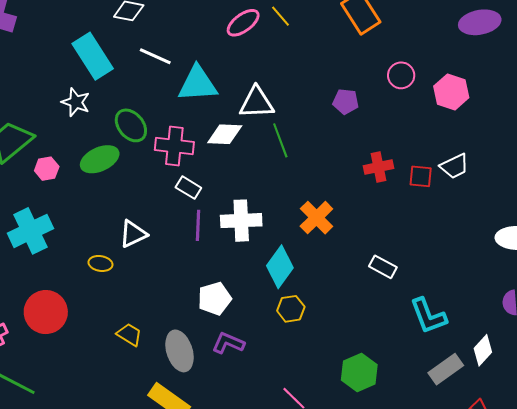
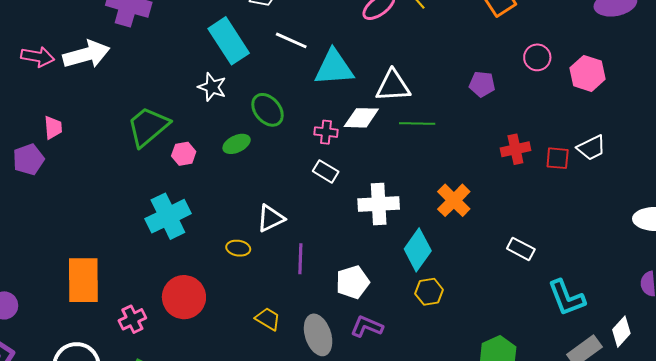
green line: (280, 140) -> (417, 124), turned -68
pink cross: (174, 146) -> (326, 132), moved, size x0.6
green ellipse: (100, 159) -> (237, 144), size x0.7
purple line: (198, 225) -> (300, 259), moved

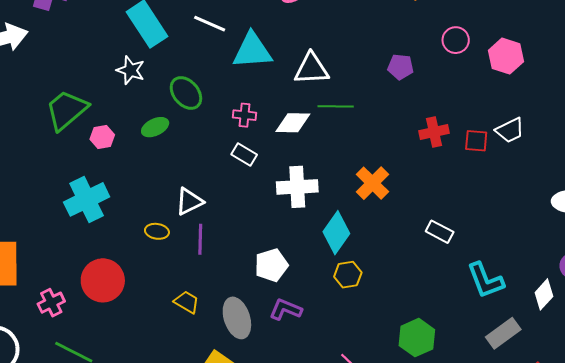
white diamond: (361, 118) -> (293, 123), moved
purple line: (300, 259) -> (200, 239), moved
white diamond: (621, 332) -> (544, 294), moved

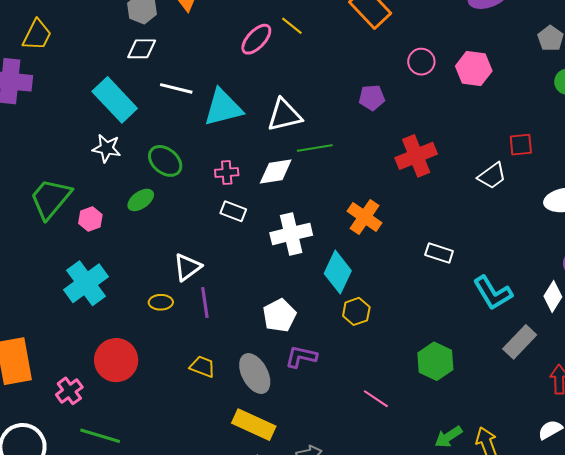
white trapezoid: (510, 130) -> (492, 176), moved
red cross: (434, 132) -> (416, 156), size x1.4
red square: (476, 141) -> (521, 145), moved

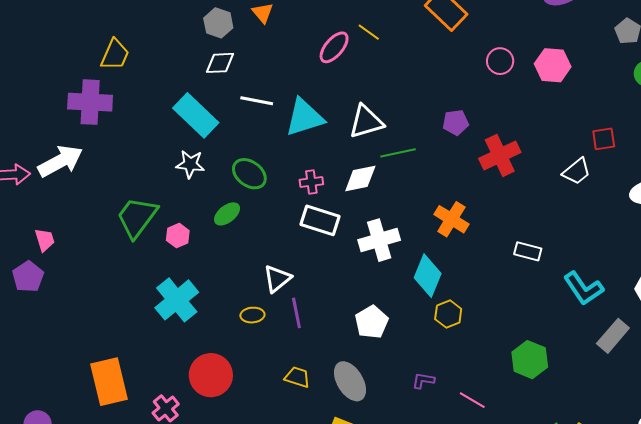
purple pentagon: (372, 98) -> (456, 122), moved
white rectangle: (233, 211) -> (320, 220), size x1.5
purple L-shape: (301, 357) -> (423, 381), moved, size x0.7

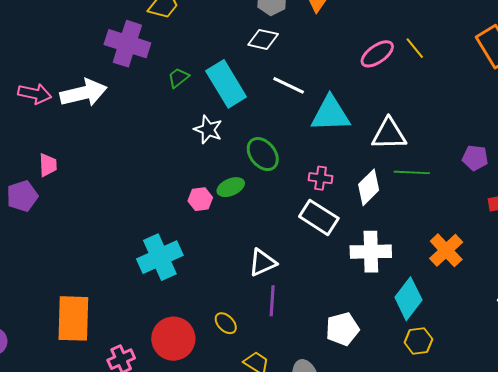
white diamond: (360, 178) -> (369, 187), turned -48
green trapezoid: (137, 217) -> (178, 78), moved, size x0.5
pink hexagon: (178, 236) -> (200, 199), moved
yellow ellipse: (252, 315) -> (226, 323), moved, turned 35

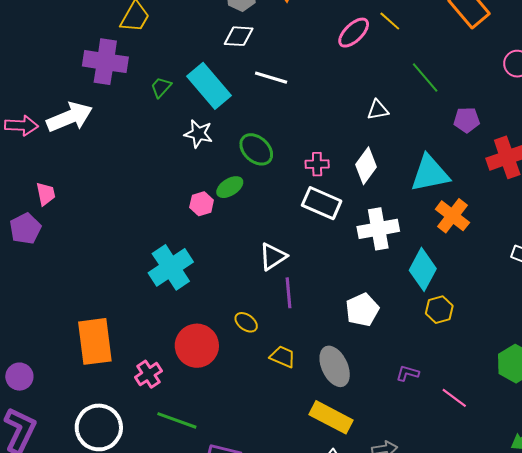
cyan triangle: (330, 114) -> (430, 174), moved
white triangle: (389, 134) -> (378, 110), size x0.6
green line: (412, 172) -> (425, 77), moved, turned 56

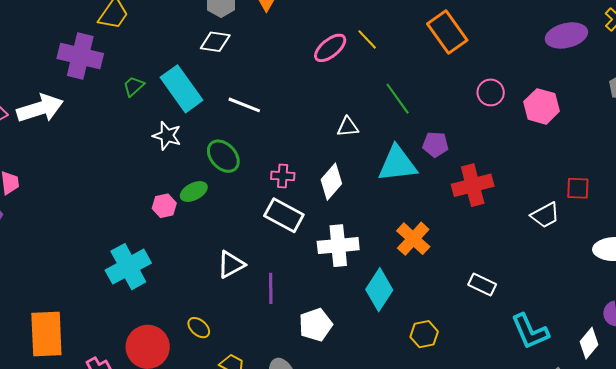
white line: (271, 78) -> (244, 105), moved
cyan triangle: (430, 174) -> (397, 164), moved
purple line: (288, 293) -> (271, 288), moved
yellow hexagon: (439, 310) -> (424, 334), moved

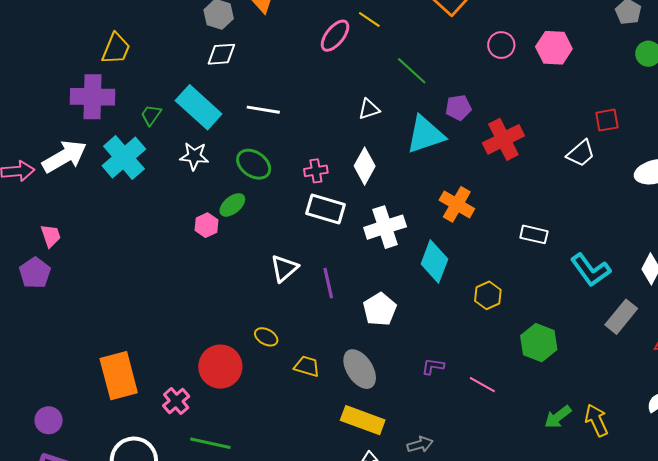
cyan cross: (128, 267) -> (124, 157), moved

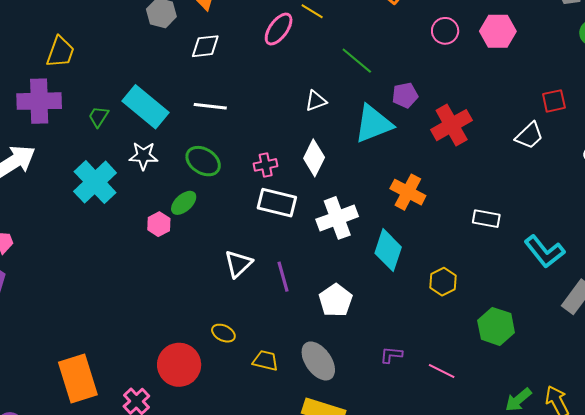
white diamond: (221, 54) -> (205, 46), moved
cyan cross: (124, 157) -> (95, 182), moved

